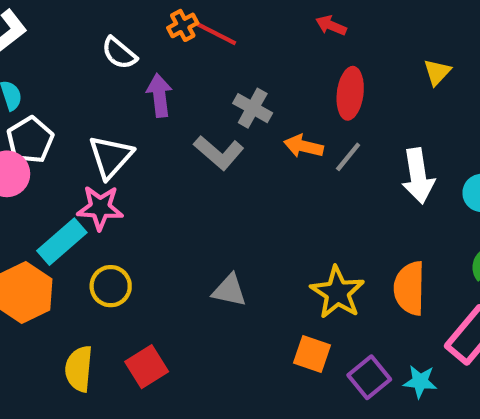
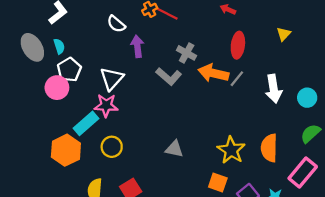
orange arrow: (304, 146) -> (213, 73), size x1.5

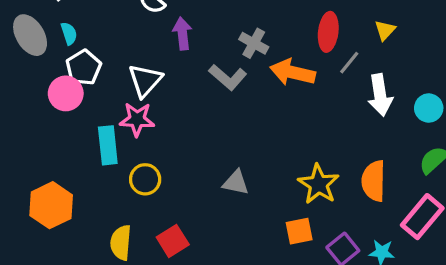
yellow triangle: (284, 34) -> (385, 30), moved
gray line: (237, 79) -> (349, 63), moved
cyan rectangle: (86, 123) -> (108, 145), turned -55
orange hexagon: (66, 150) -> (51, 205), moved
orange square: (218, 183) -> (299, 231), turned -30

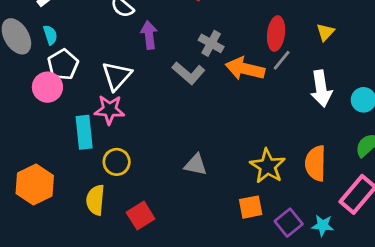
gray line: (349, 63) -> (282, 60), moved
yellow semicircle: (121, 243) -> (95, 200), moved

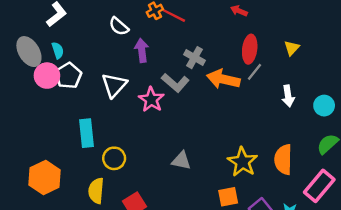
pink circle: (47, 87) -> (47, 76), moved
white arrow: (321, 89) -> (288, 96), size x0.7
pink star: (110, 110) -> (151, 100), moved, turned 30

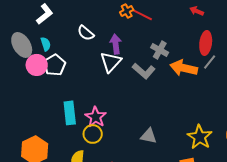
white semicircle: (119, 26) -> (86, 33), moved
white triangle: (114, 85) -> (111, 62), moved
pink star: (151, 100) -> (96, 117), moved

